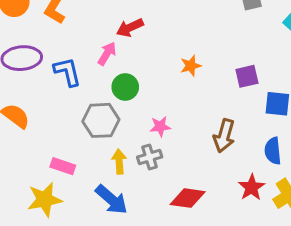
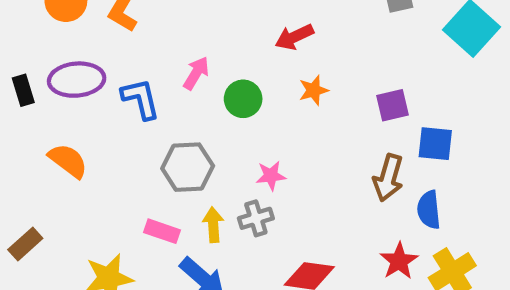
red arrow: (130, 28) -> (294, 37), moved
green circle: (125, 87) -> (243, 99), moved
brown arrow: (224, 136) -> (388, 178), moved
pink rectangle: (63, 166) -> (162, 231), moved

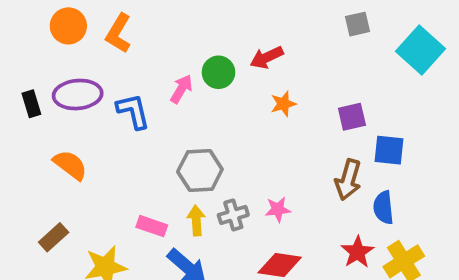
green circle: (243, 99) -> (218, 72), moved
gray hexagon: (188, 167) -> (200, 170), moved
pink star: (271, 176) -> (278, 209), moved
brown rectangle: (25, 244) -> (54, 237), moved

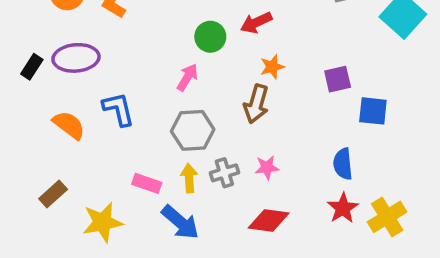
pink arrow: (181, 89) -> (187, 77), moved
black rectangle: (31, 104) -> (32, 67), turned 50
blue L-shape: (133, 111) -> (118, 109), moved
brown arrow: (348, 180) -> (256, 104), moved
blue semicircle: (383, 208) -> (343, 164), moved

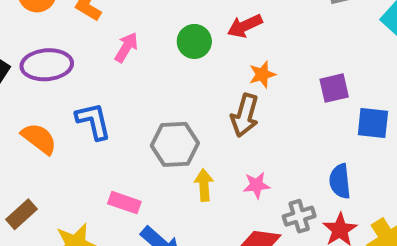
pink arrow: (187, 77) -> (126, 47), moved
gray cross: (224, 173) -> (299, 216), moved
yellow arrow: (189, 178) -> (204, 185), moved

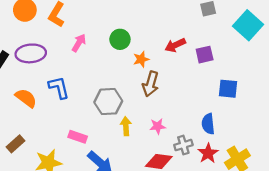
red arrow: (245, 26) -> (175, 45), moved
orange star: (262, 74) -> (141, 59), moved
purple square: (334, 88) -> (205, 55), moved

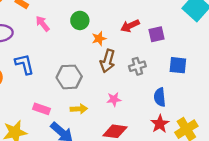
pink arrow: (79, 43) -> (43, 24), turned -70
yellow arrow: (126, 126) -> (79, 109), moved, turned 91
gray cross: (183, 145) -> (137, 66), moved

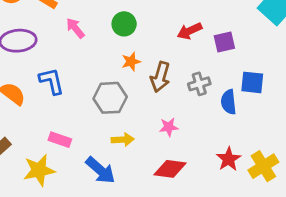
orange star: (99, 39) -> (131, 62), moved
blue semicircle: (160, 97) -> (229, 102), moved
pink rectangle: (41, 109) -> (60, 140), moved

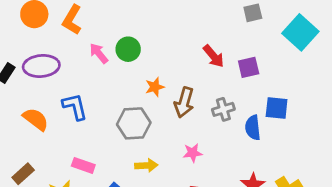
green circle: (124, 24) -> (128, 49), moved
red arrow: (190, 31) -> (214, 56), turned -105

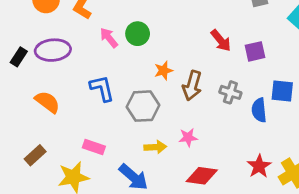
blue L-shape: (75, 107) -> (102, 88), moved
gray cross: (223, 109) -> (230, 92), turned 35
pink star: (193, 153) -> (188, 137), moved

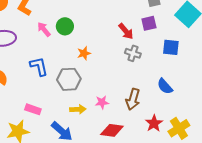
purple square: (255, 51) -> (149, 23), moved
brown arrow: (192, 86) -> (133, 99), moved
blue square: (282, 91) -> (171, 47), moved
gray cross: (230, 92) -> (133, 53), moved
blue semicircle: (259, 110) -> (165, 86), moved, turned -36

